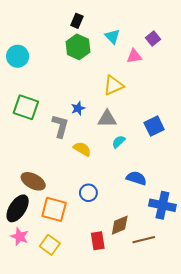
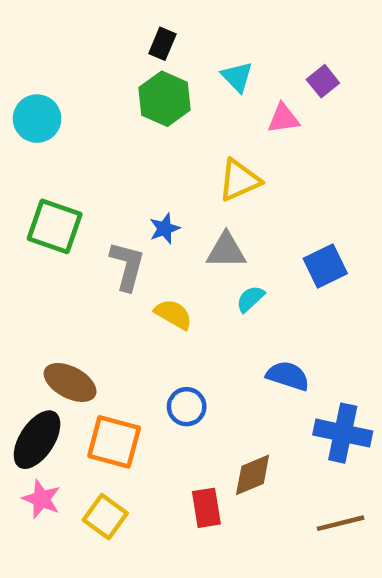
brown line: (144, 240) -> (341, 523), moved

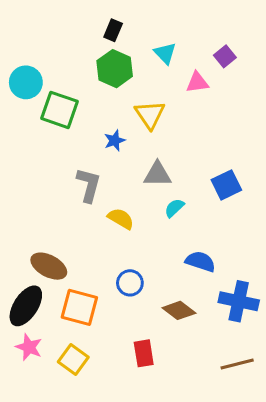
yellow triangle: (239, 180) -> (150, 115), moved, turned -40
green square: (55, 226) -> (60, 110), moved
blue star: (165, 229) -> (115, 141), moved
brown diamond: (253, 475) -> (179, 310), moved, turned 60

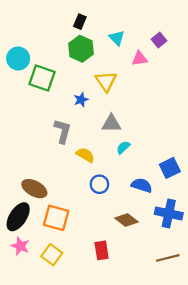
blue square: (226, 185) -> (170, 168), moved
blue circle: (130, 283) -> (99, 184), moved

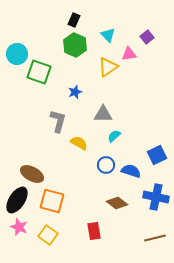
yellow triangle: (106, 81) -> (108, 67), moved, turned 30
blue circle: (99, 184) -> (106, 165), moved

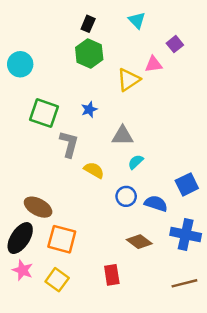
cyan triangle: (108, 35) -> (137, 20), moved
green square: (39, 72) -> (44, 113), moved

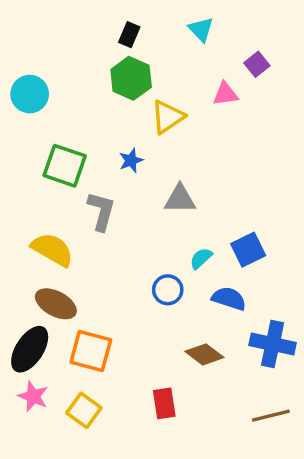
yellow triangle: (128, 80) -> (168, 117), moved
cyan semicircle: (136, 162) -> (201, 258), moved
yellow semicircle: (94, 170) -> (52, 250), moved, size x1.4
blue square: (187, 184) -> (248, 250), moved
blue circle: (126, 196) -> (168, 290), moved

